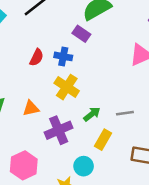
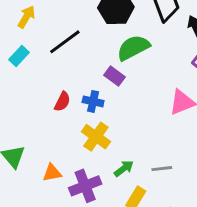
orange triangle: (31, 108) -> (52, 173), moved

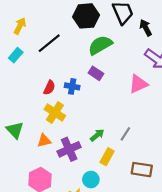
purple rectangle: (115, 76) -> (96, 73), moved
yellow cross: (96, 137) -> (55, 112), moved
gray line: (162, 169) -> (125, 134), turned -48

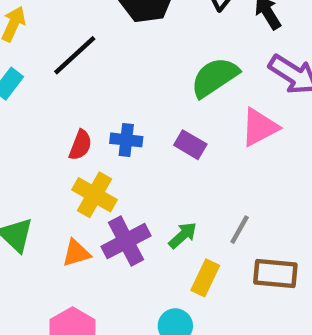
green semicircle: (100, 45) -> (215, 77), moved
purple rectangle: (96, 73) -> (190, 145), moved
purple cross: (69, 149) -> (126, 241), moved
brown rectangle: (142, 170) -> (275, 273), moved

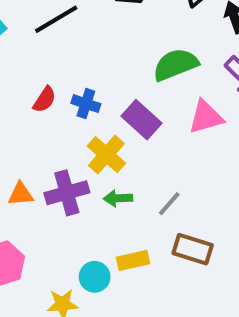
purple rectangle: (190, 145) -> (142, 120), size x1.4
yellow cross: (95, 195) -> (106, 155), moved
green arrow: (183, 235) -> (118, 198), turned -152
yellow rectangle: (205, 278) -> (133, 260), moved, turned 40

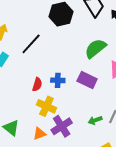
yellow cross: (106, 155) -> (46, 106), moved
green arrow: (118, 198) -> (95, 120), moved

